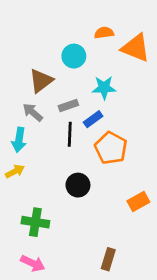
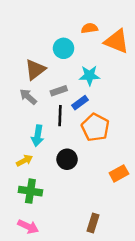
cyan arrow: (19, 140) -> (38, 136), moved
yellow arrow: (15, 171) -> (25, 160), moved

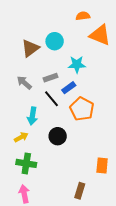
orange semicircle: (89, 28) -> (83, 16), moved
brown triangle: (35, 70) -> (30, 48), moved
black line: (60, 116) -> (52, 99), turned -42
orange rectangle: (119, 173) -> (102, 165), moved, turned -56
pink arrow: (28, 227) -> (24, 194), turned -126

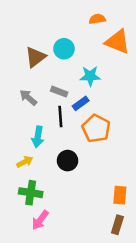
gray rectangle: (51, 78) -> (59, 92), turned 40
black line: (52, 99) -> (60, 117), turned 36
brown rectangle: (80, 191) -> (117, 225), moved
pink arrow: (24, 194) -> (40, 220), moved, turned -132

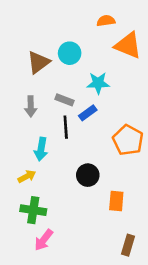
gray arrow: (28, 98) -> (31, 106), turned -132
orange pentagon: (96, 128) -> (128, 140), moved
black circle: (68, 161) -> (88, 175), moved
orange rectangle: (120, 195) -> (116, 201), moved

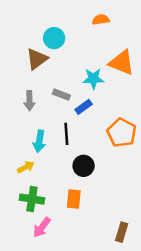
orange triangle: (128, 45) -> (122, 63), moved
cyan circle: (70, 53) -> (54, 38), moved
black line: (66, 127) -> (66, 134), moved
orange rectangle: (116, 201) -> (74, 199), moved

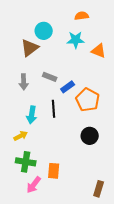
orange triangle: (122, 63) -> (99, 51), size x0.7
cyan star: (93, 79) -> (76, 40), moved
orange pentagon: (122, 133) -> (88, 100), moved
black circle: (84, 166) -> (90, 136), moved
orange rectangle: (74, 199) -> (54, 171), moved

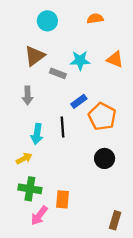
cyan circle: (44, 31) -> (47, 21), moved
cyan star: (76, 40) -> (80, 61), moved
gray rectangle: (50, 77) -> (58, 73), moved

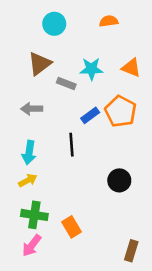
gray arrow: (28, 95) -> (32, 109), turned 90
orange pentagon: (102, 116) -> (121, 111), moved
cyan arrow: (37, 134) -> (29, 153), moved
orange rectangle: (63, 199) -> (72, 227), turned -36
pink arrow: (39, 216) -> (32, 245), moved

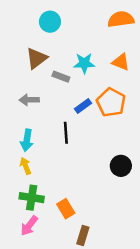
orange semicircle: (109, 21) -> (121, 19), moved, size x1.5
yellow arrow: (28, 180) -> (26, 166), turned -84
black circle: (119, 180) -> (121, 166), moved
brown rectangle: (131, 251) -> (83, 235), moved

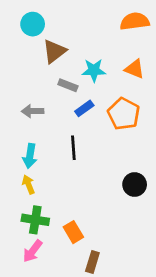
cyan circle: (50, 22) -> (33, 24), moved
brown triangle: (37, 58) -> (54, 51), moved
blue rectangle: (83, 106) -> (84, 108), moved

